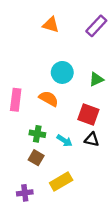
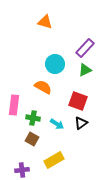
purple rectangle: (96, 26) -> (85, 48), moved
pink rectangle: (16, 100) -> (14, 105), moved
black triangle: (92, 139) -> (81, 123), turned -48

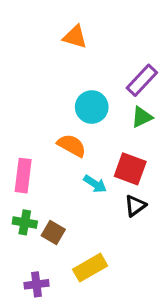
green cross: (33, 118) -> (25, 222), moved
cyan arrow: (57, 124) -> (95, 184), moved

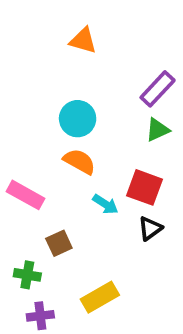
cyan circle: (92, 107) -> (78, 119), moved
pink rectangle: (23, 176) -> (25, 195), turned -68
green cross: (25, 222) -> (27, 275), moved
brown square: (53, 232) -> (59, 243), moved, turned 35

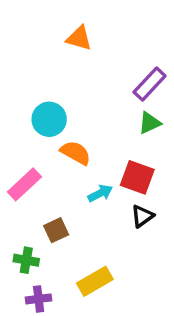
cyan circle: (78, 119) -> (49, 119), moved
pink rectangle: (25, 195) -> (24, 184), turned -72
cyan arrow: (105, 204) -> (100, 193), turned -60

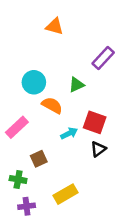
green triangle: (150, 123) -> (76, 85), moved

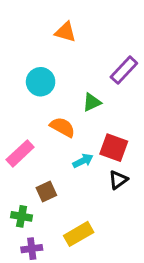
cyan circle: (34, 82) -> (41, 82), moved

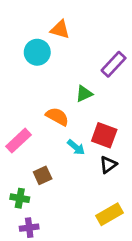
cyan circle: (41, 82) -> (37, 52), moved
cyan arrow: (83, 161) -> (76, 147), turned 66
yellow rectangle: (79, 234) -> (110, 214), moved

